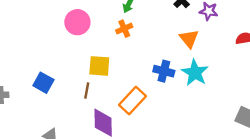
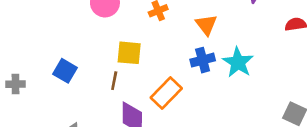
orange triangle: (189, 39) -> (206, 25), moved
blue cross: (164, 71) -> (203, 60), turned -30

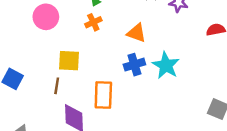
orange triangle: (206, 25) -> (136, 33), turned -30
orange rectangle: (166, 93) -> (103, 95), turned -40

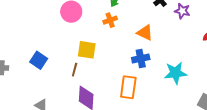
cyan star: (166, 65) -> (175, 73), moved, turned 30
orange rectangle: (103, 95) -> (128, 87), moved

